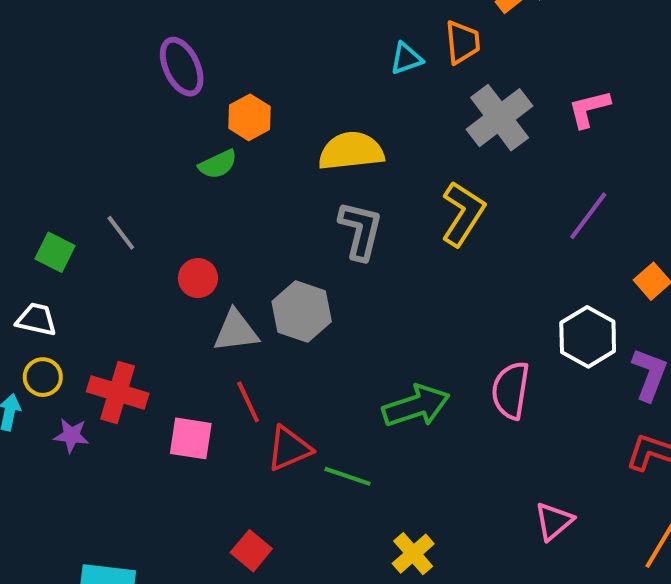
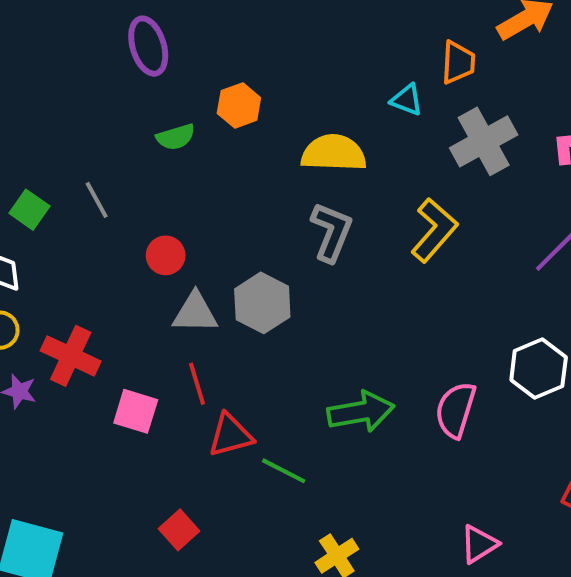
cyan triangle: (406, 58) -> (407, 100), moved, turned 32
purple ellipse: (182, 67) -> (148, 46), moved
green semicircle: (218, 164) -> (176, 137), moved

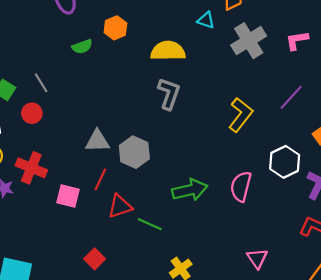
yellow L-shape: (434, 230) -> (241, 115), moved
red circle: (166, 255) -> (32, 113), moved
gray hexagon: (262, 303) -> (134, 152), moved
red line: (197, 384) -> (100, 179), turned 45
pink triangle: (479, 544) -> (257, 258), turned -30

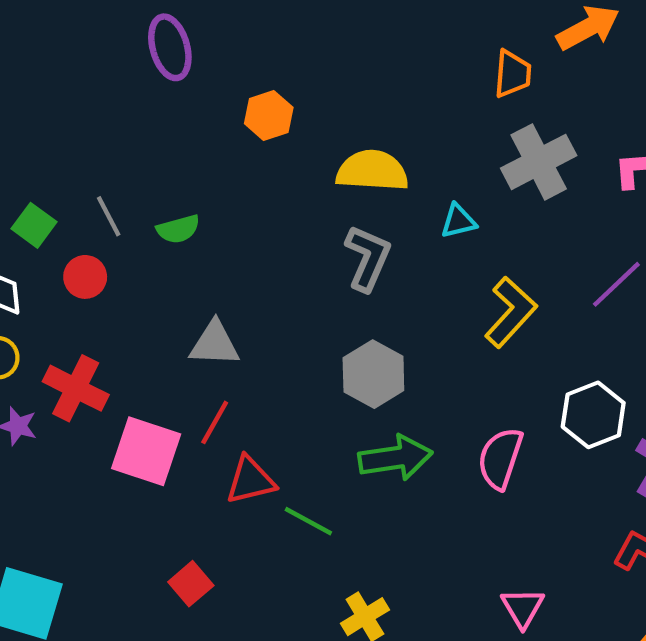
cyan triangle: (206, 20) -> (458, 221), moved, turned -36
green semicircle: (82, 47) -> (178, 229), moved
gray hexagon: (134, 152) -> (373, 374), moved
pink square: (68, 196) -> (146, 451), size x1.4

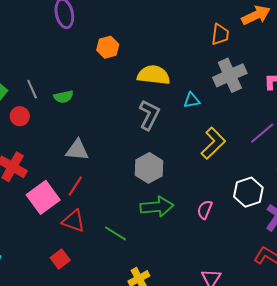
pink square: (146, 451) -> (43, 197), turned 32
pink semicircle: (500, 458) -> (205, 210), size x0.7
red triangle: (250, 480) -> (73, 221), moved, turned 30

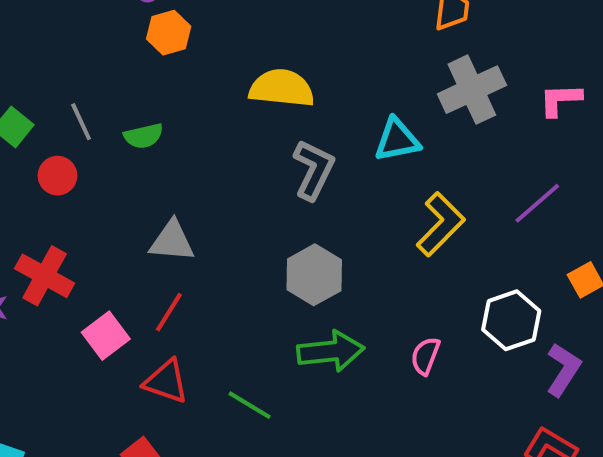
orange hexagon: (108, 47) -> (169, 33), moved
yellow semicircle: (154, 75) -> (282, 88), moved
cyan triangle: (192, 100) -> (397, 140), size x1.4
pink square: (43, 197) -> (106, 336), size x0.7

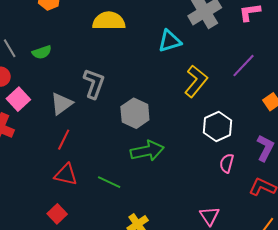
gray L-shape: (314, 170) -> (94, 84), moved
gray triangle: (172, 241) -> (62, 104), turned -35
white hexagon: (511, 320) -> (217, 127), moved
pink square: (106, 336) -> (18, 99), moved
pink semicircle: (426, 356) -> (227, 163), moved

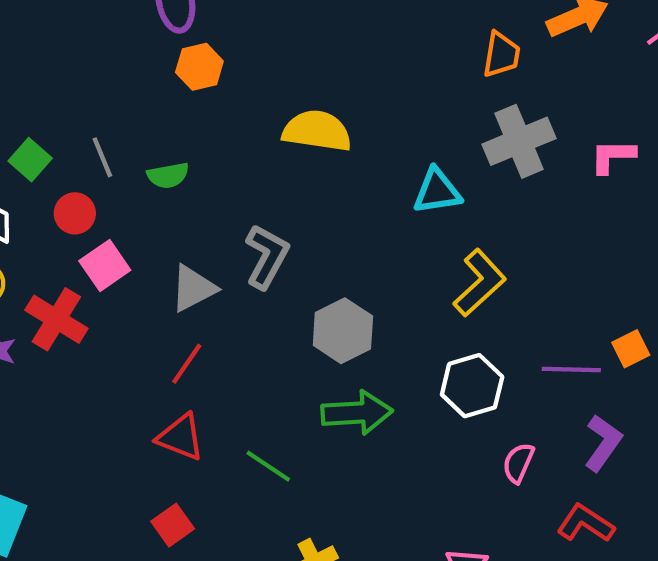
purple line: (243, 66) -> (571, 369), moved, turned 40
white hexagon: (217, 127) -> (472, 386), moved
red square: (57, 214) -> (173, 525), moved

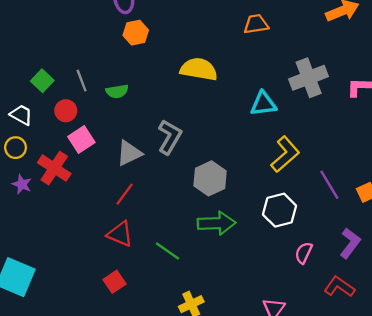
orange trapezoid: (501, 55) -> (256, 24), moved, turned -110
purple line: (571, 369) -> (329, 185), moved, turned 56

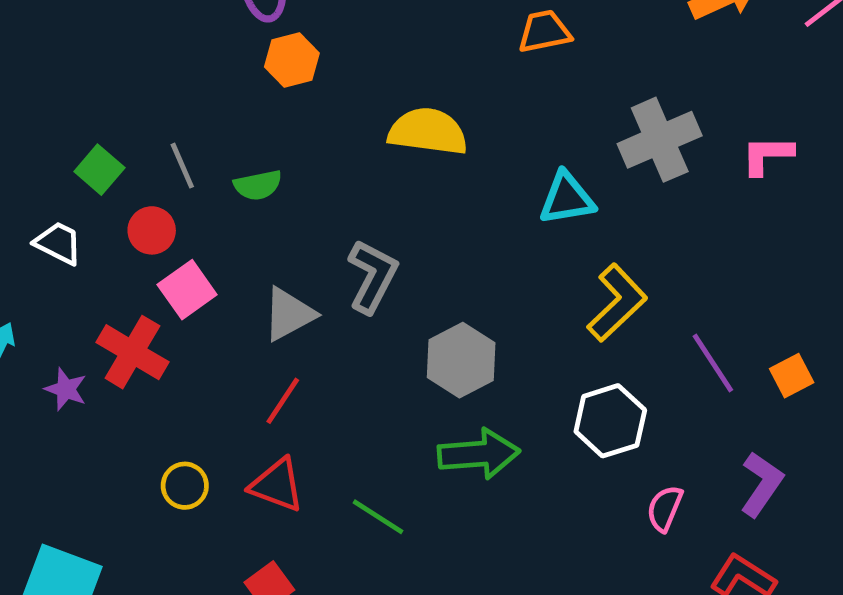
yellow circle: (15, 148) -> (185, 486), moved

